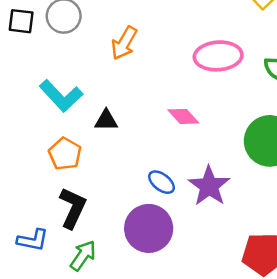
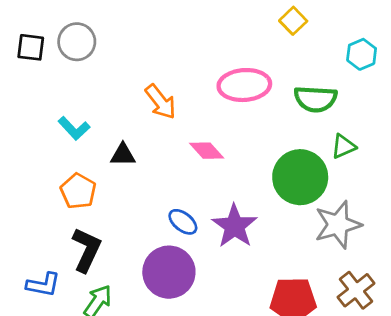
orange arrow: (124, 43) -> (161, 102), moved, turned -68
cyan L-shape: (61, 96) -> (74, 128), size x0.7

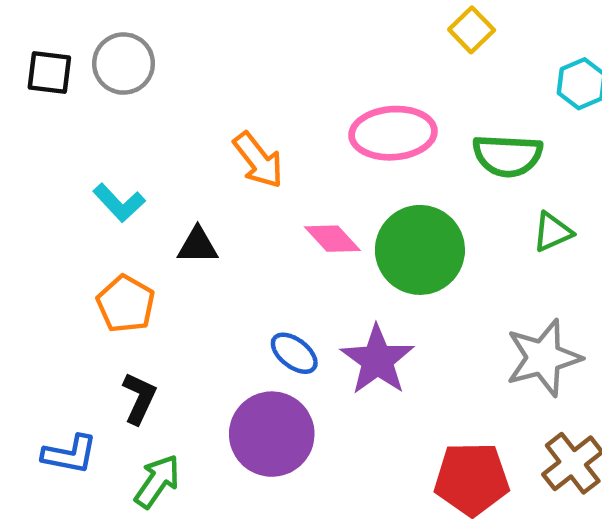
green circle: (300, 177) -> (420, 250), moved
black L-shape: (87, 250) -> (139, 398), size x0.7

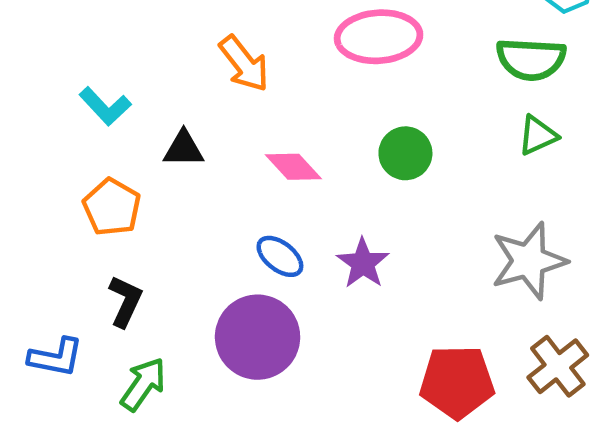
green semicircle: (508, 156) -> (531, 59), moved
pink diamond: (332, 239) -> (293, 167), moved
green circle: (420, 250) -> (405, 153), size x0.6
purple star: (377, 360) -> (363, 263), size x0.7

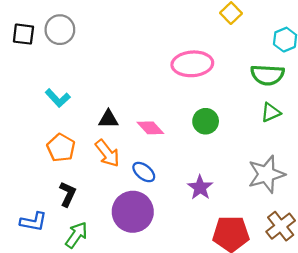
orange arrow: (244, 64) -> (107, 153), moved
black triangle: (184, 149) -> (108, 119), moved
purple star: (363, 263) -> (200, 187), moved

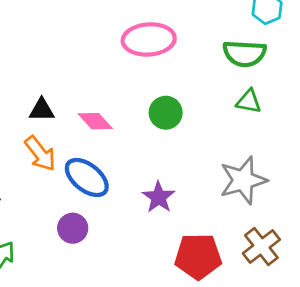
green triangle: (271, 112) -> (249, 101), turned 35
blue ellipse: (144, 172) -> (87, 177), size x1.5
purple circle: (133, 212) -> (73, 228), size x0.6

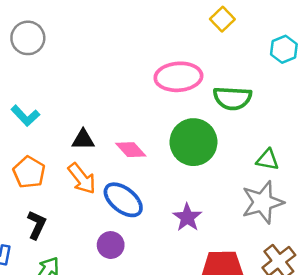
green semicircle: (245, 54) -> (232, 98), moved
green triangle: (249, 101) -> (268, 160), moved
green circle: (166, 113) -> (194, 142), size x1.6

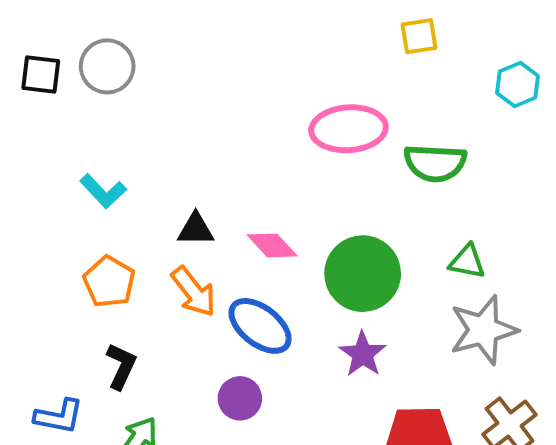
yellow square: (222, 19) -> (419, 36), turned 35
green circle: (194, 142) -> (363, 274), moved
green triangle: (268, 160) -> (467, 262), moved

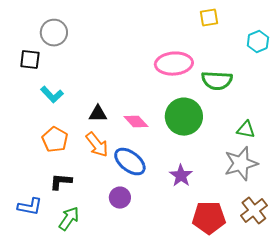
black square: (41, 74) -> (30, 60), moved
green triangle: (467, 262) -> (246, 130), moved
green circle: (363, 274) -> (184, 117), moved
black L-shape: (121, 366) -> (61, 182), turned -110

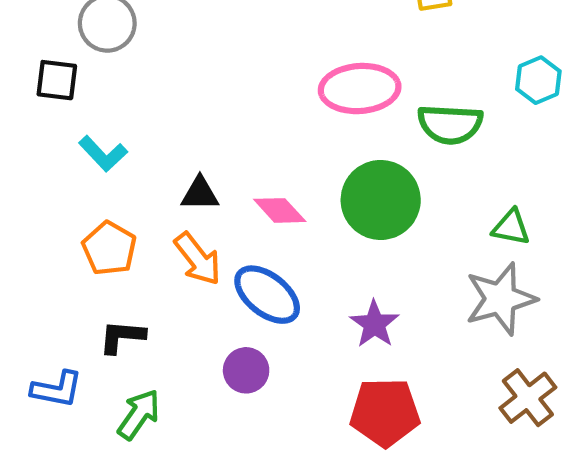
cyan hexagon: (258, 42) -> (538, 80), moved
red pentagon: (209, 218) -> (385, 412), moved

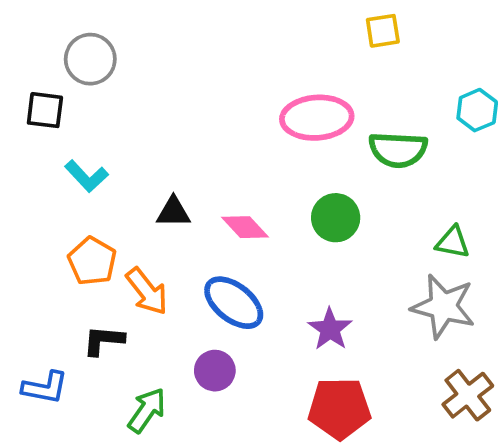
green circle: (381, 200) -> (336, 218), size x0.7
orange arrow: (198, 259) -> (147, 291), moved
gray star: (501, 299) -> (443, 306), turned 30
green arrow: (139, 414) -> (147, 410), moved

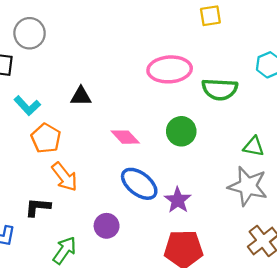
black triangle: (173, 212) -> (81, 96), moved
orange pentagon: (92, 261) -> (46, 138), moved
blue ellipse: (234, 303) -> (139, 184), moved

